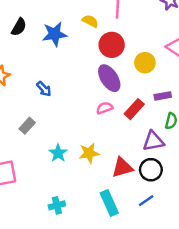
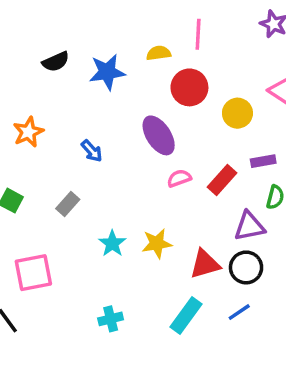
yellow semicircle: (90, 21) -> (159, 53), turned -35
black semicircle: (19, 27) -> (56, 62), turned 36
purple ellipse: (109, 78) -> (159, 135), moved
cyan rectangle: (109, 203) -> (186, 315), turned 60

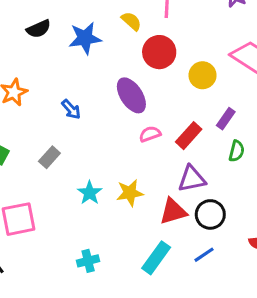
yellow semicircle: (159, 53) -> (131, 21), turned 50
purple rectangle: (263, 161) -> (226, 119), turned -45
purple triangle: (249, 226) -> (192, 179), moved

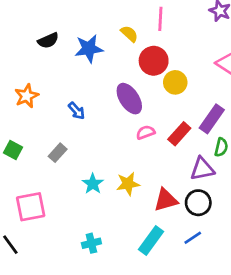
yellow circle: (203, 75) -> (175, 82), moved
purple rectangle: (226, 119) -> (212, 119), size x1.5
purple triangle: (192, 179) -> (202, 169), moved

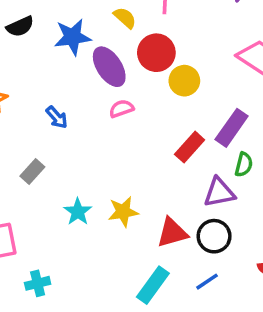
purple ellipse: (129, 99) -> (109, 67), moved
pink semicircle: (146, 132) -> (121, 109), moved
cyan cross: (91, 243) -> (38, 283), moved

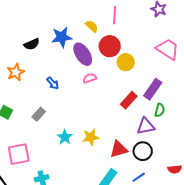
black semicircle: (20, 26) -> (32, 44), moved

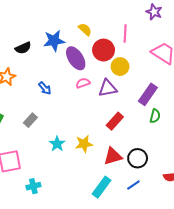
pink line: (115, 15) -> (125, 34), moved
red rectangle: (129, 100) -> (115, 121), moved
purple triangle: (146, 126) -> (108, 88), moved

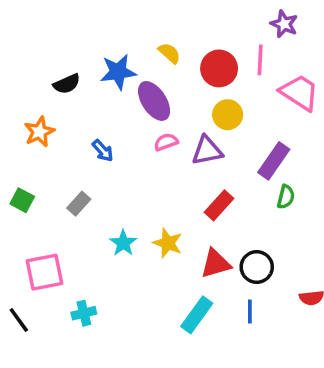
pink line: (125, 34) -> (260, 60), moved
red circle: (104, 50) -> (219, 68), moved
yellow star: (84, 144) -> (168, 243), turned 30
blue line: (133, 185) -> (250, 311), turned -56

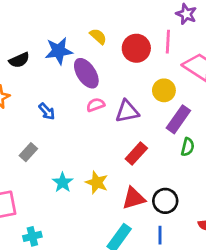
yellow circle: (228, 115) -> (164, 90), moved

